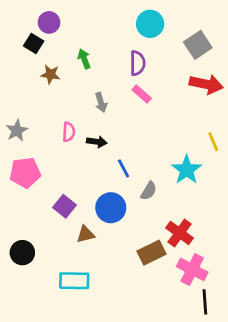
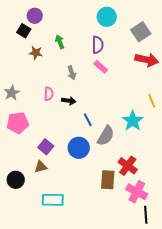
gray semicircle: (149, 191) -> (106, 136), size x1.5
brown triangle: (86, 234) -> (41, 167), moved
brown rectangle: (151, 253) -> (108, 180), turned -60

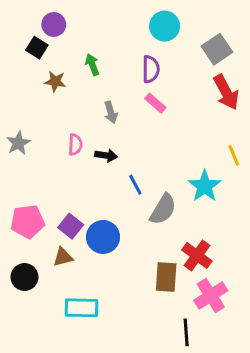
red arrow: (147, 60) -> (226, 92), turned 50
pink pentagon: (18, 123) -> (28, 222), moved
blue circle: (79, 148) -> (103, 237), moved
pink cross: (137, 192) -> (211, 295), turned 30
black line: (146, 215) -> (186, 332), moved

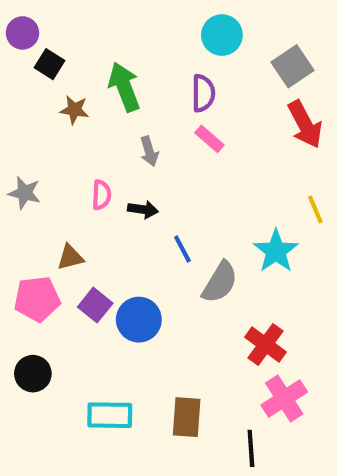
purple circle: (54, 25) -> (23, 33), moved
green arrow: (92, 65) -> (124, 87), size x1.6
gray star: (18, 143) -> (25, 193), turned -30
brown triangle: (63, 257) -> (70, 257), moved
brown rectangle: (166, 277) -> (187, 417), moved

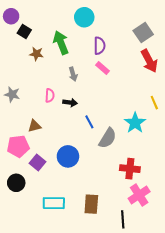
cyan circle: (222, 35) -> (84, 17), moved
purple square: (95, 305) -> (38, 162), moved
red cross: (266, 345) -> (130, 169), turned -30

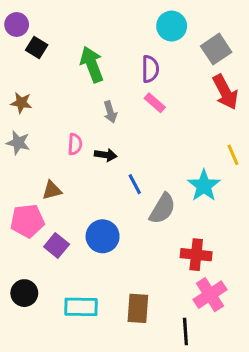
cyan circle: (84, 17) -> (172, 26), moved
brown star: (36, 54) -> (21, 103), moved
black circle: (16, 183) -> (24, 293), moved

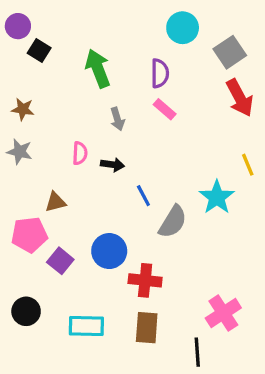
red cross: (196, 255) -> (145, 280), moved

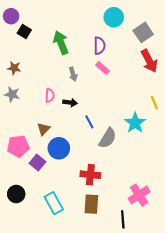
brown triangle: (55, 202) -> (44, 129), moved, turned -32
blue circle: (109, 251) -> (59, 148), moved
cyan rectangle: (86, 326) -> (54, 203), turned 60

